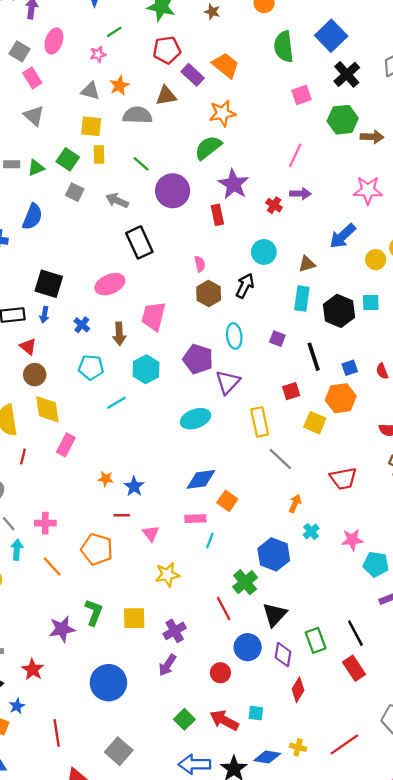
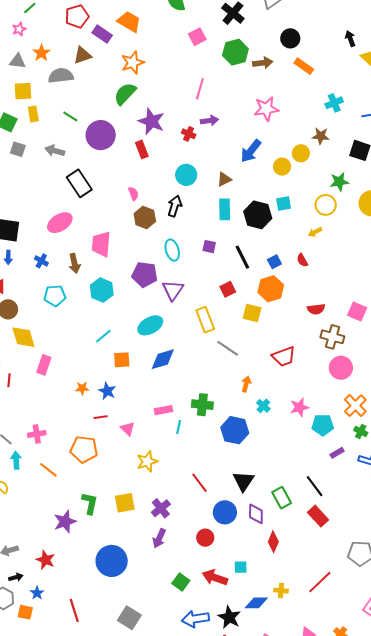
cyan line: (117, 403) -> (103, 336), moved
blue diamond: (201, 479) -> (163, 359), moved
orange square: (227, 501) -> (122, 360), moved, turned -30
green cross: (245, 582) -> (202, 405), moved, turned -35

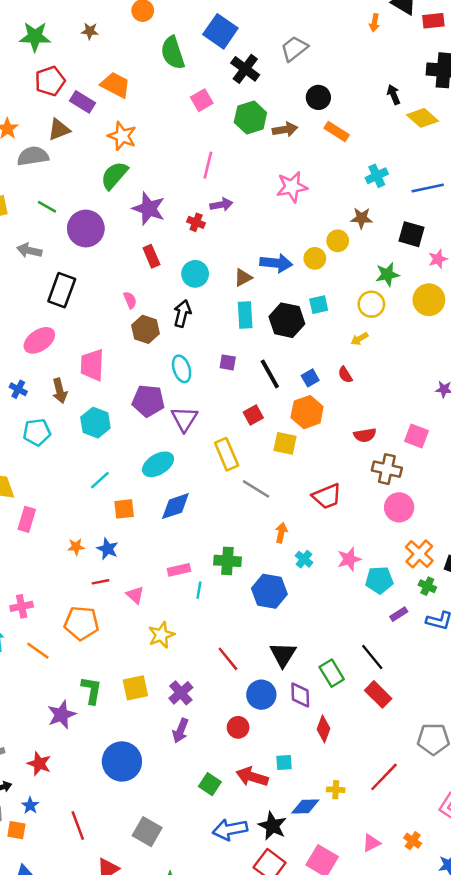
orange star: (133, 63) -> (122, 136), turned -30
red rectangle: (142, 149) -> (151, 256), moved
blue arrow: (251, 151) -> (276, 263), moved, turned -120
black rectangle: (79, 183) -> (62, 290), turned 56

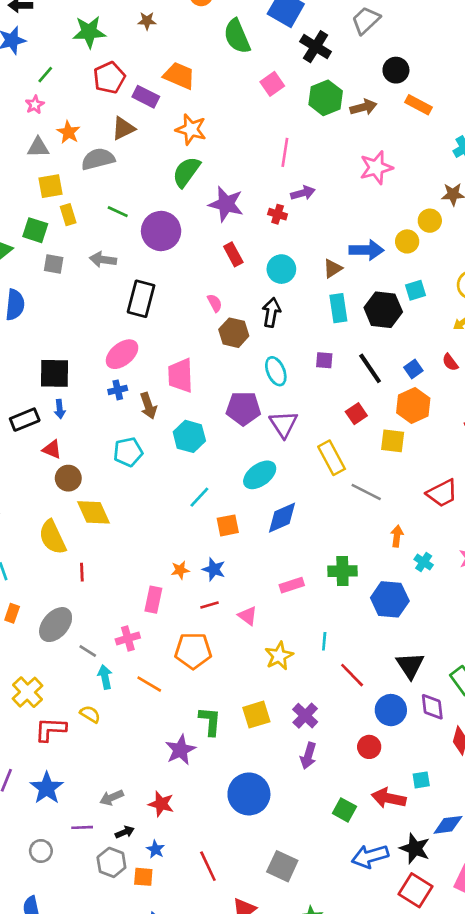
blue cross: (18, 389) -> (118, 390), moved, turned -36
pink rectangle: (27, 519) -> (153, 600), moved
cyan line: (199, 590) -> (324, 641), moved

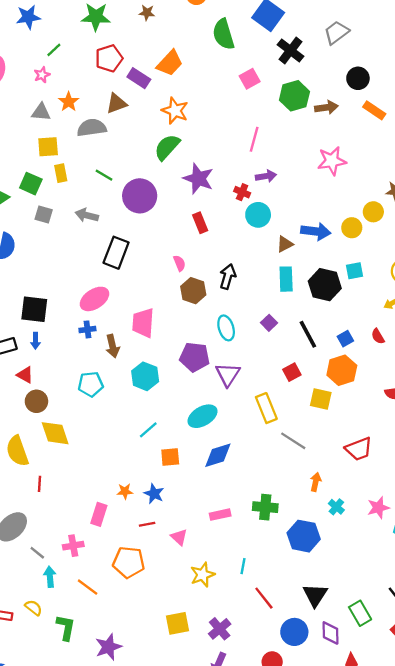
orange trapezoid: (179, 76) -> (170, 63), turned 104
cyan circle: (281, 269) -> (258, 215), moved
purple square: (324, 360) -> (269, 323), turned 35
green L-shape: (210, 721) -> (66, 627), moved

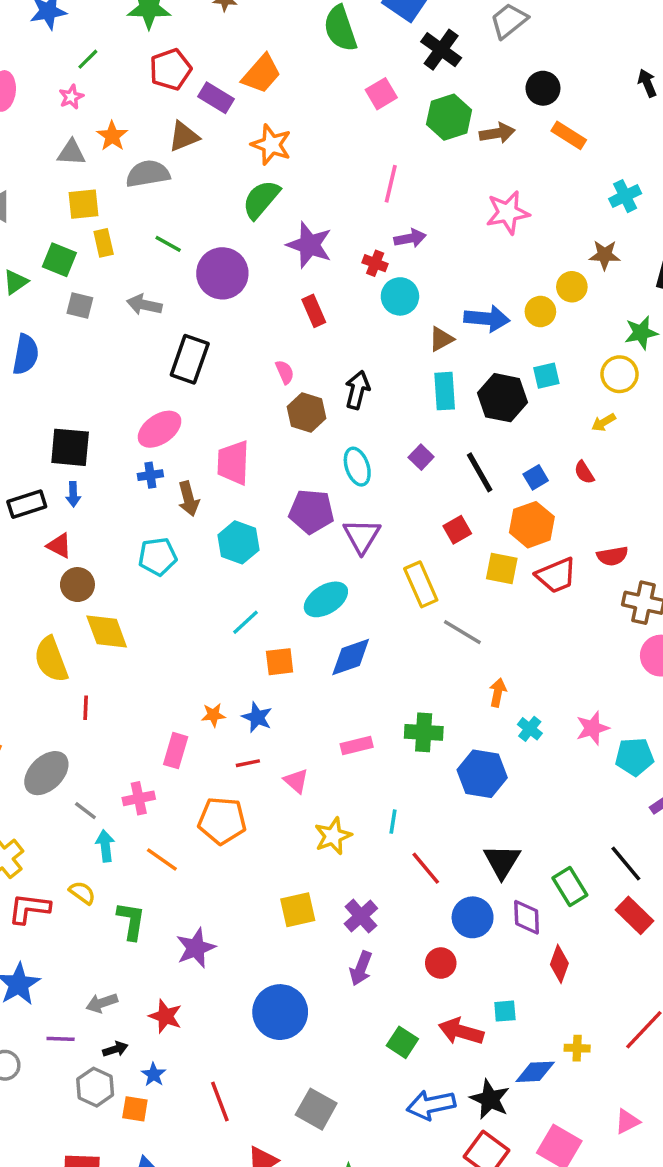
red trapezoid: (359, 449) -> (556, 575), moved

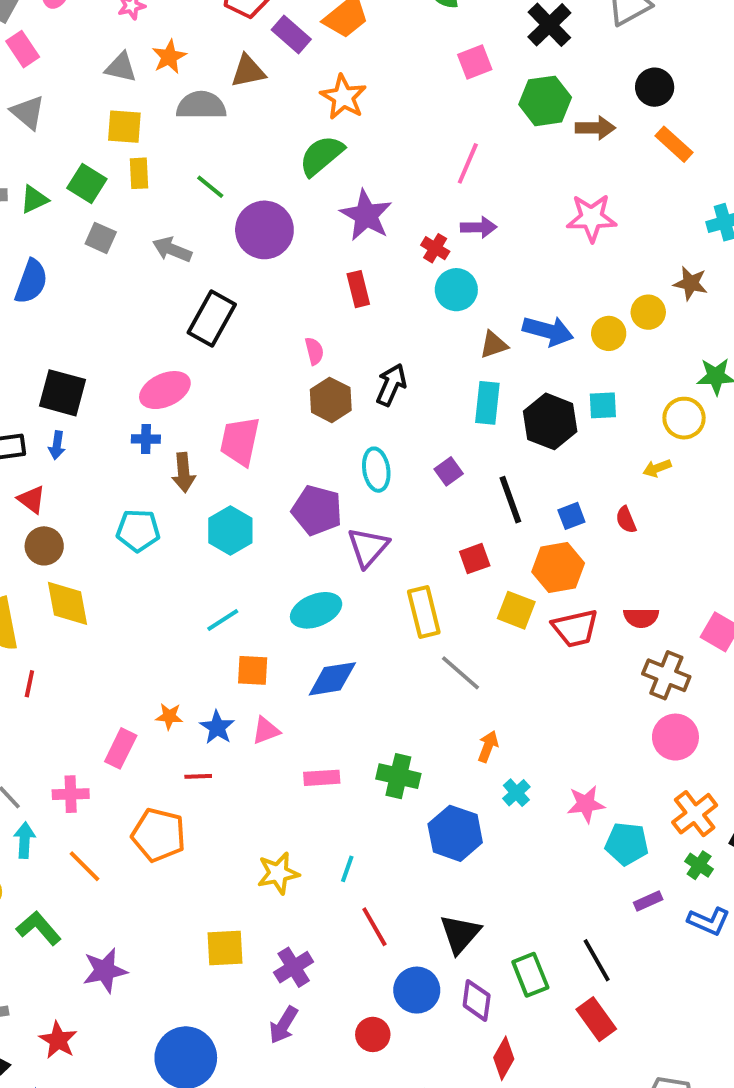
pink triangle: (296, 781) -> (266, 731), moved, turned 48
green L-shape: (131, 921) -> (39, 928), turned -60

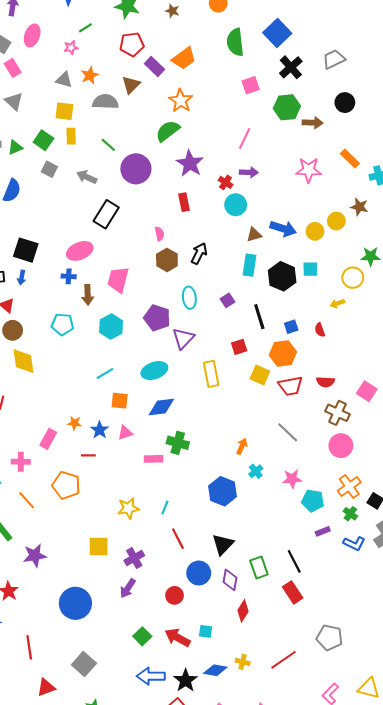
brown triangle: (248, 71) -> (131, 85), turned -36
orange rectangle: (674, 144) -> (350, 159), moved
gray line: (460, 673) -> (288, 432), moved
green cross: (398, 776) -> (178, 443), moved

